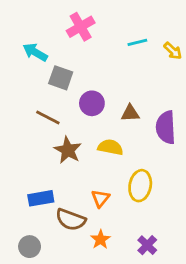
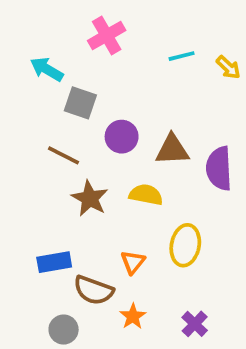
brown triangle: (130, 113) -> (172, 150), size x1.4
gray circle: (30, 247) -> (64, 330), moved

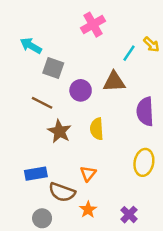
pink cross: (107, 35) -> (93, 25), moved
cyan line: (182, 56) -> (129, 53), moved, turned -42
brown triangle: (172, 150) -> (114, 82), moved
yellow semicircle: (146, 195) -> (97, 129), turned -105
yellow ellipse: (185, 245) -> (144, 162), moved

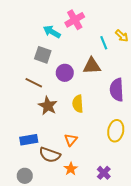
cyan arrow: (31, 46) -> (52, 32), moved
cyan line: (129, 53) -> (104, 43), turned -56
gray circle: (42, 218) -> (25, 176), moved

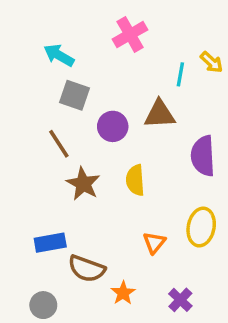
cyan arrow: (52, 32) -> (59, 55), moved
cyan line: (104, 43) -> (180, 74), turned 32
brown line: (34, 83) -> (59, 144), turned 30
orange triangle: (71, 140) -> (154, 243), moved

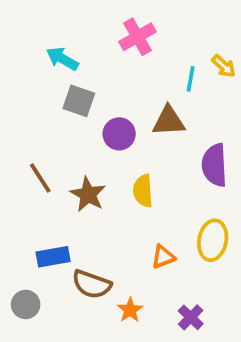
brown line: (59, 144) -> (40, 178), moved
orange triangle: (154, 243) -> (163, 257), turned 30
gray circle: (43, 305) -> (26, 304), moved

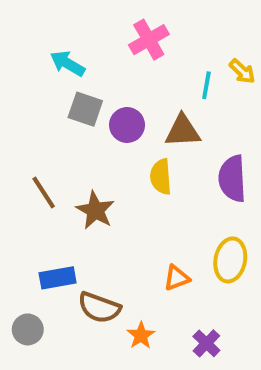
purple circle: (119, 134) -> (127, 125), moved
yellow semicircle: (143, 191) -> (161, 177), moved

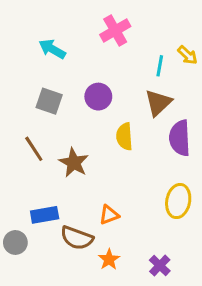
gray square: (85, 109) -> (49, 101), moved
brown triangle: (183, 131) -> (158, 103), moved, turned -40
orange triangle: (177, 278) -> (109, 215), moved
gray circle: (28, 329) -> (15, 242), moved

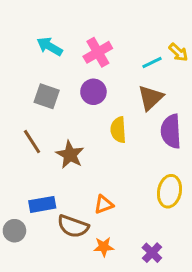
pink cross: (115, 31) -> (98, 52), moved
cyan line: (160, 66) -> (152, 63), turned 54
orange star: (109, 259) -> (104, 247), turned 30

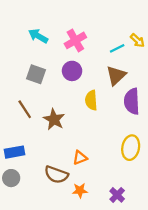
blue rectangle: (42, 204) -> (15, 152), moved

